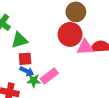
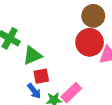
blue arrow: (27, 71) -> (34, 91), moved, turned 32

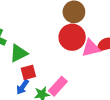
blue arrow: (34, 91) -> (23, 87), turned 77

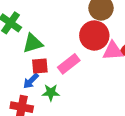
pink rectangle: (58, 86) -> (69, 64), moved

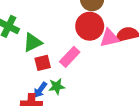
blue arrow: (31, 81) -> (40, 90), moved

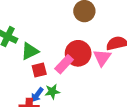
red circle: (90, 26) -> (78, 53), moved
pink triangle: (109, 38) -> (102, 58), moved, turned -42

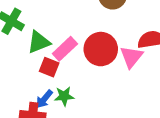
pink rectangle: (64, 64) -> (65, 49), moved
red square: (39, 70) -> (49, 67), turned 32

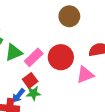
pink triangle: (131, 57) -> (85, 75), moved, turned 30
red square: (49, 67) -> (30, 80), moved, turned 32

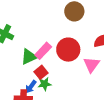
green triangle: (14, 52) -> (29, 57), moved
pink triangle: (85, 75) -> (91, 65), turned -30

